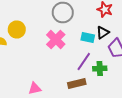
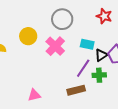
yellow circle: (17, 30) -> (28, 36), moved
black triangle: (103, 32) -> (101, 55), moved

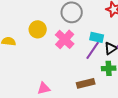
purple line: (83, 68) -> (93, 50), moved

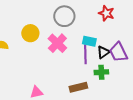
purple line: (93, 50) -> (85, 54), turned -36

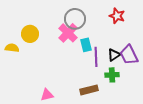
yellow circle: (30, 33) -> (30, 34), moved
cyan rectangle: (89, 41) -> (86, 45), moved, turned 64
pink cross: (57, 43) -> (68, 33), moved

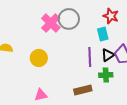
pink cross: (68, 33) -> (51, 23), moved
yellow circle: (30, 34) -> (39, 58), moved
cyan rectangle: (86, 45) -> (103, 34), moved

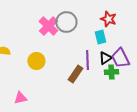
green cross: (106, 75) -> (111, 72), moved
brown rectangle: (83, 90) -> (75, 74), moved, turned -42
pink triangle: (41, 95) -> (20, 98), moved

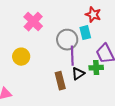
gray circle: (66, 22) -> (67, 40), moved
black triangle: (105, 58) -> (78, 74), moved
brown rectangle: (75, 74) -> (60, 81), moved, turned -48

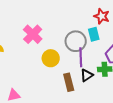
pink cross: (33, 22) -> (33, 34), moved
yellow circle: (21, 57) -> (51, 58), moved

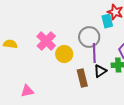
pink cross: (33, 34) -> (46, 41), moved
cyan rectangle: (94, 34) -> (107, 21), moved

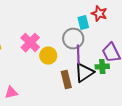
cyan rectangle: (107, 21) -> (83, 23), moved
black triangle: (100, 71) -> (84, 73), size x1.5

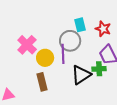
red star: (99, 14) -> (103, 29), moved
purple line: (78, 55) -> (63, 54), moved
brown rectangle: (66, 80) -> (42, 82), moved

